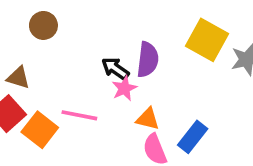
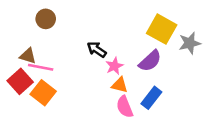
purple semicircle: (148, 60) -> (150, 61), moved, turned 40
pink star: (124, 88) -> (114, 66), moved
pink line: (79, 115) -> (41, 67), moved

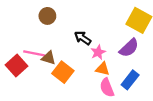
brown circle: (46, 19) -> (47, 16), moved
brown triangle: (28, 56) -> (49, 58), moved
orange square: (43, 93) -> (63, 72), moved

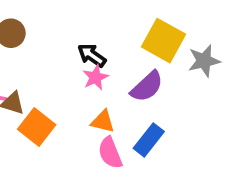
black arrow: (83, 38) -> (92, 55), moved
pink star: (98, 52) -> (95, 77), moved

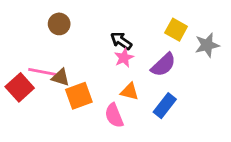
yellow square: (164, 41) -> (176, 30), size x0.7
orange square: (37, 127) -> (79, 96), turned 32
pink semicircle: (110, 153) -> (114, 115), moved

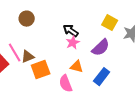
pink line: (42, 72) -> (15, 53), turned 48
brown triangle: (61, 77) -> (28, 57), turned -40

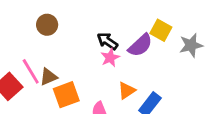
purple semicircle: (101, 48) -> (140, 45), moved
orange triangle: (77, 67) -> (127, 91), moved, turned -48

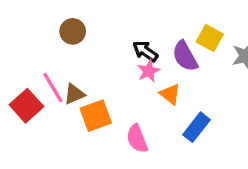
purple semicircle: (140, 45) -> (185, 56), turned 104
orange triangle: (127, 91) -> (170, 94), moved, turned -48

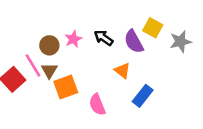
brown circle: (73, 31) -> (49, 45), moved
pink star: (149, 71) -> (73, 39), moved
brown triangle: (74, 94) -> (49, 71), turned -36

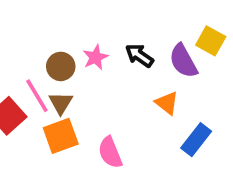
orange square: (66, 87) -> (61, 136), moved
pink semicircle: (97, 105) -> (110, 152), moved

